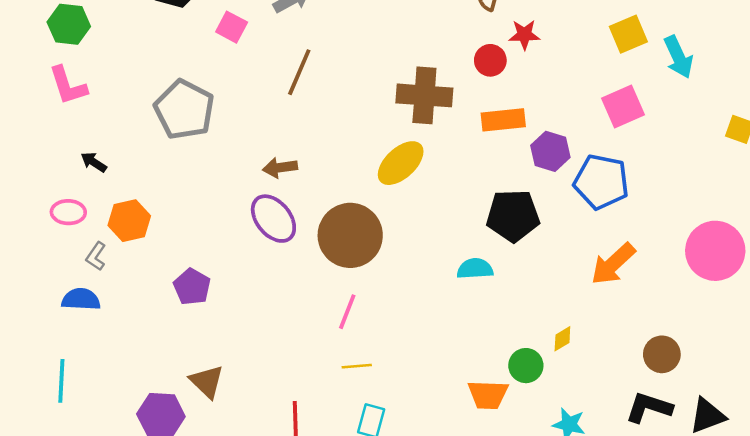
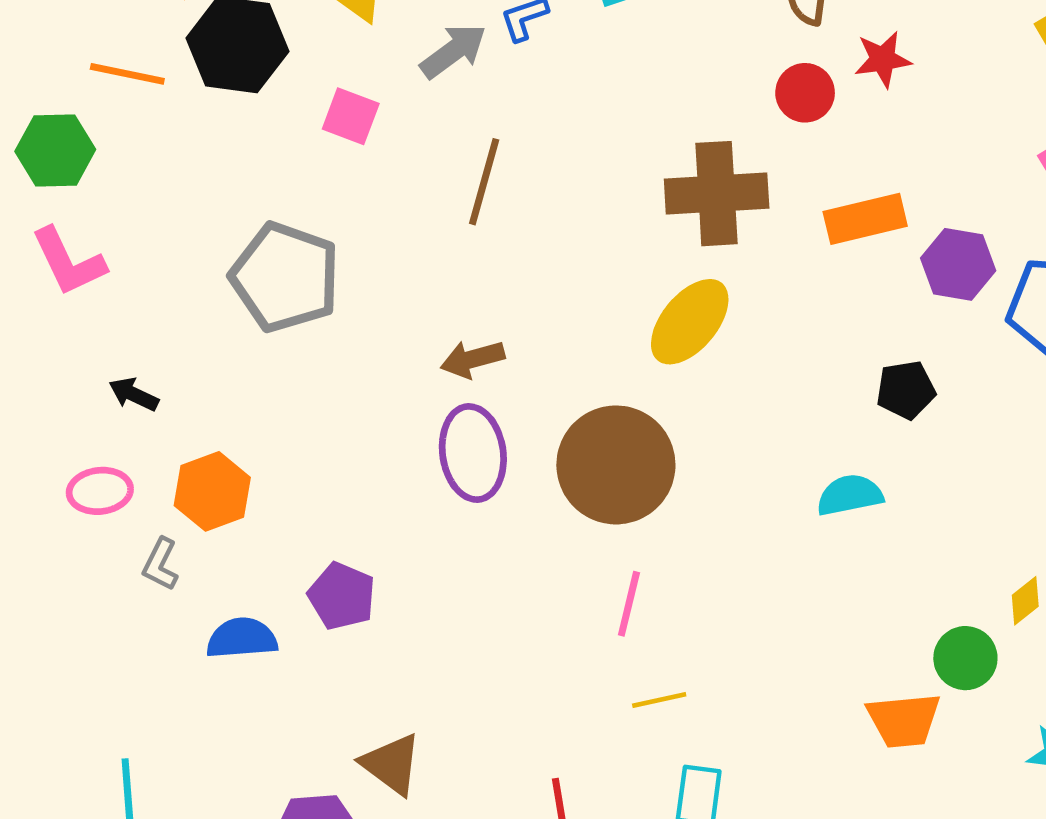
red circle: (490, 60) -> (805, 93), moved
black pentagon: (513, 216) -> (906, 390), size x0.6
purple ellipse: (273, 219) -> (473, 453), turned 39
blue semicircle: (81, 299) -> (242, 638), moved

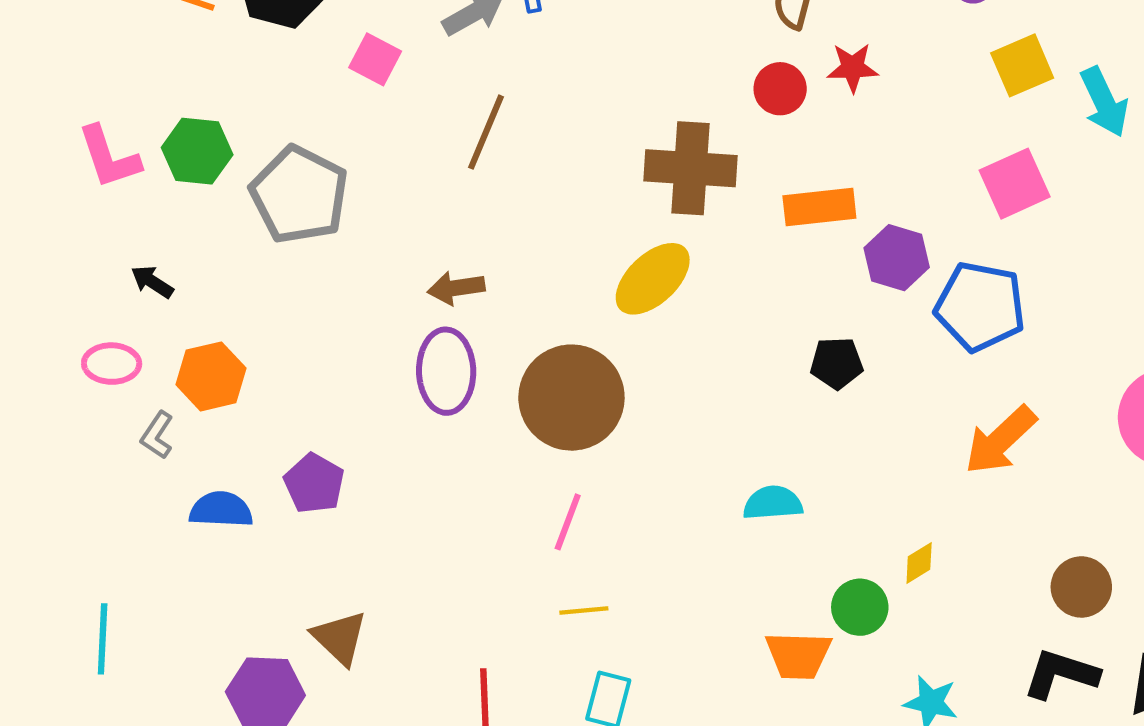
green hexagon: (55, 150) -> (197, 151), moved
cyan semicircle: (850, 495) -> (773, 503), moved

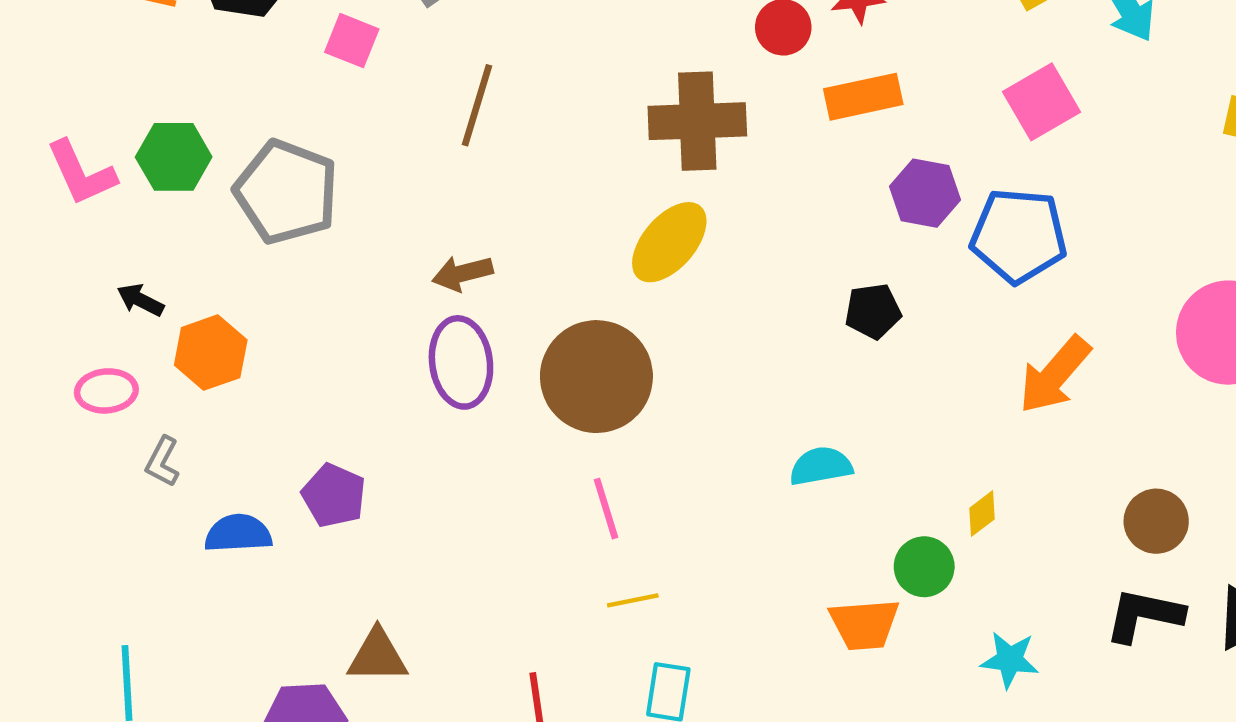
orange rectangle: (819, 207) -> (863, 97), moved
orange hexagon: (211, 376) -> (211, 353), moved
pink line: (568, 522) -> (606, 509), turned -32
brown triangle: (340, 638) -> (377, 656), turned -38

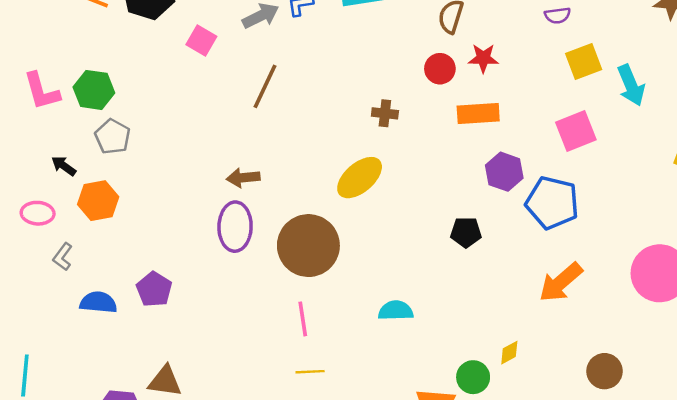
brown cross: (697, 121) -> (385, 113), size x0.5
gray pentagon: (286, 192) -> (113, 136), moved, size x0.6
cyan semicircle: (821, 466) -> (396, 311), moved

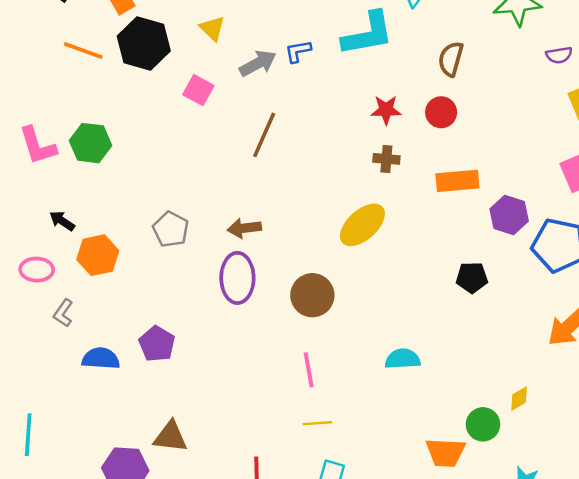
red star: (483, 58) -> (386, 110), moved
orange rectangle: (478, 113) -> (457, 181), moved
gray pentagon: (113, 136) -> (171, 229), moved
brown circle: (308, 246) -> (312, 295), size x0.7

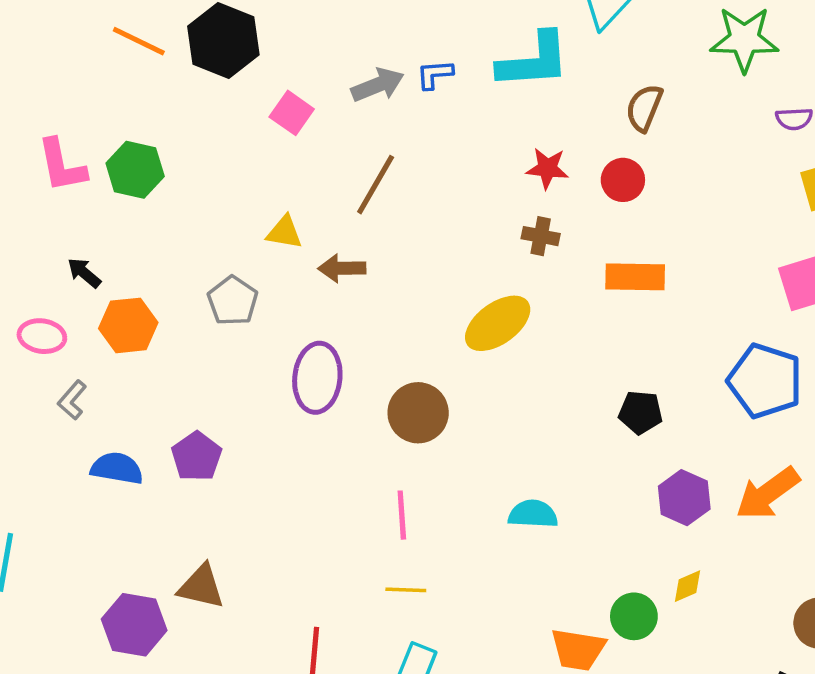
yellow triangle: (212, 28) -> (284, 232), moved, turned -40
purple hexagon: (509, 215) -> (684, 498), moved
brown arrow: (244, 228) -> (342, 268), moved

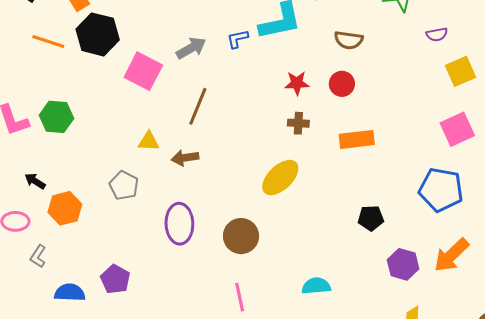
blue L-shape: (435, 74) -> (238, 39), moved
brown semicircle: (644, 108) -> (349, 40), turned -96
pink square: (292, 113) -> (143, 71), size x1.5

